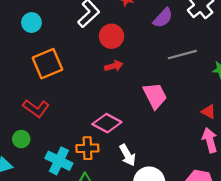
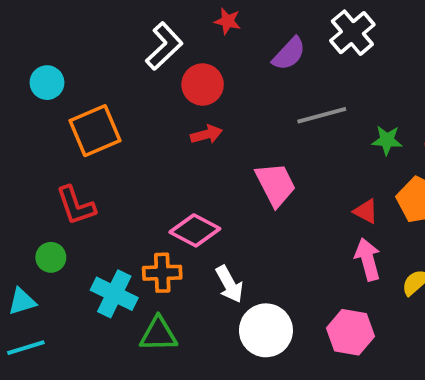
cyan circle: (31, 23) -> (47, 83), moved
red L-shape: (36, 108) -> (76, 205), turned 35

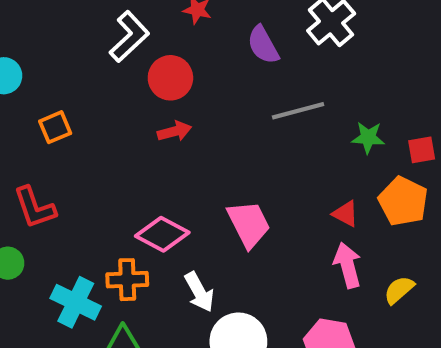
purple semicircle: (289, 54) -> (263, 45), turned 108
orange square: (95, 131) -> (55, 127), size x0.6
pink trapezoid: (276, 184) -> (249, 224), moved

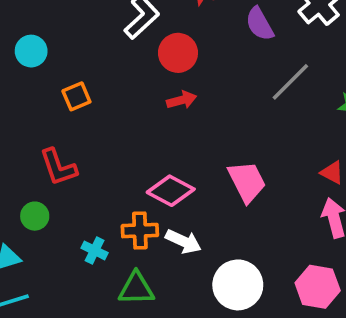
gray line: (298, 111) -> (290, 82), turned -30
white arrow: (199, 292) -> (183, 241), moved, turned -36
cyan cross: (76, 302) -> (95, 250), size x0.6

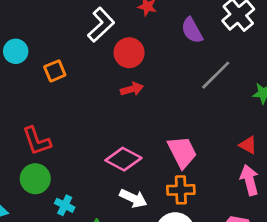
orange square: (76, 96) -> (55, 71), moved
green circle: (35, 216) -> (35, 179), moved, size x1.4
orange cross: (140, 231) -> (181, 190), moved

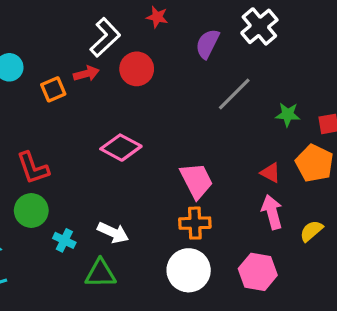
purple semicircle: (192, 30) -> (207, 44), turned 56
red arrow: (132, 89) -> (86, 74), moved
pink diamond: (123, 159) -> (121, 148), moved
white arrow: (133, 198) -> (113, 233), moved

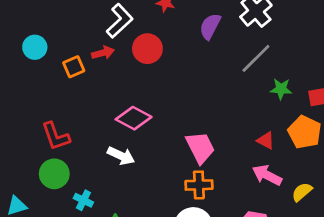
gray line: (234, 94) -> (256, 58), moved
pink arrow: (272, 212) -> (267, 175), turned -48
white arrow: (113, 233) -> (121, 156), moved

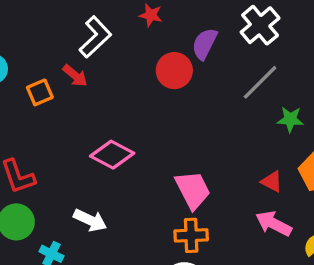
red circle: (147, 49) -> (174, 71), moved
red arrow: (103, 53) -> (75, 76), turned 55
white arrow: (121, 156) -> (90, 220), moved

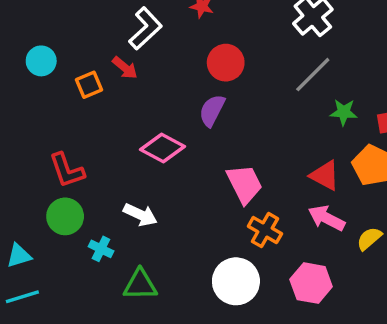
purple semicircle: (205, 44) -> (212, 110), moved
red triangle: (272, 182) -> (325, 175), size x1.4
orange cross: (191, 235) -> (265, 230), moved, turned 32

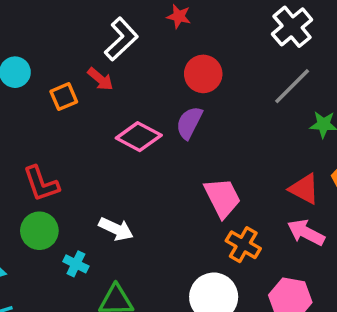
pink diamond: (162, 148) -> (139, 137), moved

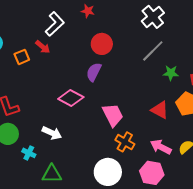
pink diamond: (139, 137) -> (71, 98), moved
pink arrow: (306, 232) -> (161, 147), moved

